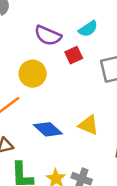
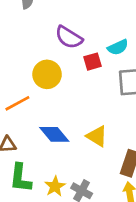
cyan semicircle: (88, 29) -> (118, 47), moved

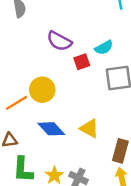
yellow circle: (47, 74) -> (42, 90), moved

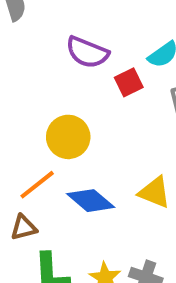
orange line: (16, 103) -> (37, 185), moved

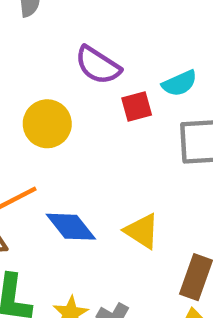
yellow circle: (68, 137) -> (47, 124), moved

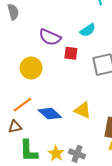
cyan semicircle: (180, 83) -> (88, 30), moved
red square: (137, 106) -> (71, 53), turned 32

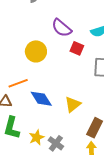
yellow triangle: (83, 110) -> (73, 104), turned 42

